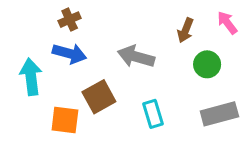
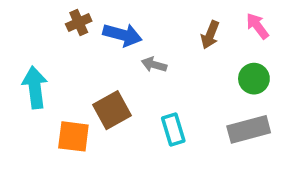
blue arrow: (70, 54) -> (122, 35), moved
gray arrow: (136, 57) -> (154, 65), size x0.6
green circle: (207, 64) -> (254, 79), moved

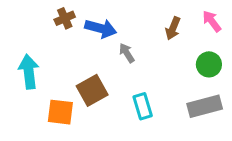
gray arrow: (154, 65) -> (127, 53), turned 42

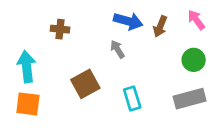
brown cross: (65, 18) -> (60, 29), moved, turned 30
blue arrow: (101, 28) -> (128, 21), moved
orange square: (60, 112) -> (28, 104), moved

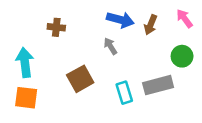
gray rectangle: (190, 99) -> (158, 85), moved

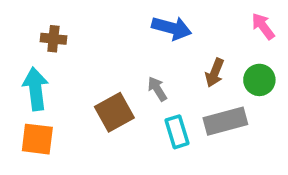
brown arrow: (151, 25) -> (215, 73), moved
brown cross: (56, 27) -> (53, 39), moved
gray arrow: (110, 46) -> (157, 89), moved

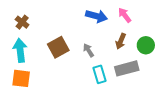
pink arrow: (263, 26) -> (125, 15), moved
brown cross: (53, 39) -> (22, 22), moved, turned 32
brown square: (114, 112) -> (58, 47), moved

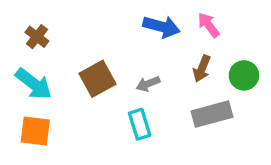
cyan arrow: (20, 50) -> (34, 84), turned 135
gray arrow: (88, 50) -> (148, 84), turned -80
cyan rectangle: (100, 74) -> (140, 124), moved

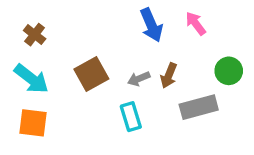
blue arrow: (161, 27) -> (151, 25), turned 52
brown arrow: (202, 69) -> (169, 76), moved

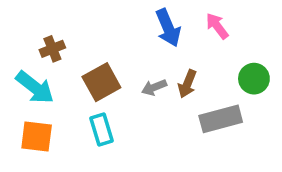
brown cross: (35, 35) -> (52, 49), moved, turned 30
cyan rectangle: (131, 117) -> (101, 129), moved

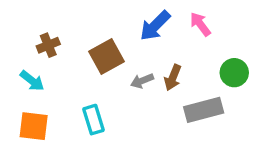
blue arrow: (168, 28) -> (155, 26), turned 68
brown square: (101, 82) -> (106, 56), moved
cyan arrow: (35, 87) -> (32, 81), size x0.7

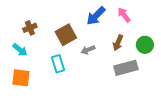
brown arrow: (173, 78) -> (118, 43), moved
cyan rectangle: (94, 120) -> (58, 64), moved

